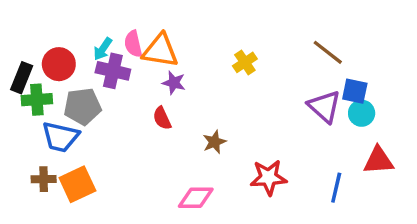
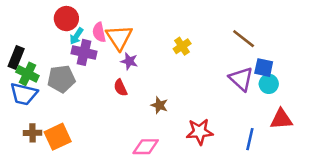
orange triangle: (160, 51) -> (119, 37), turned 48
red circle: (59, 64) -> (66, 19), moved
green cross: (37, 100) -> (27, 74), turned 30
blue trapezoid: (61, 137) -> (24, 94), moved
brown star: (214, 142) -> (159, 105), turned -30

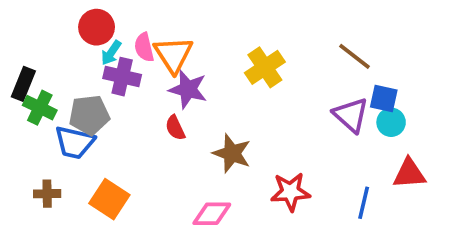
yellow cross: (182, 46) -> (265, 67), size x1.5
purple star: (129, 61) -> (188, 89), size x1.5
blue trapezoid: (24, 94) -> (75, 142), moved
brown star: (159, 105) -> (232, 153), size x1.5
orange square: (58, 137) -> (109, 199), moved, turned -32

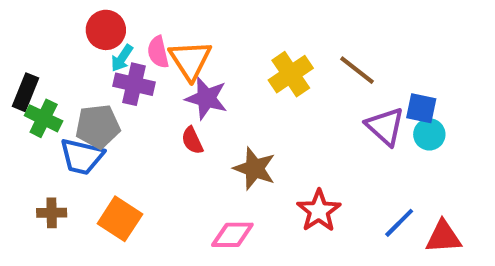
brown line: (354, 56) -> (357, 70), moved
red triangle: (409, 174) -> (443, 237), moved
red star: (290, 192) -> (319, 211), turned -30
blue line: (364, 203) -> (399, 223), turned 32

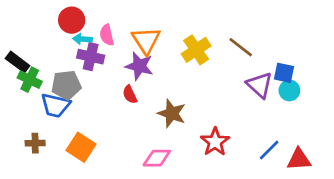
cyan arrow: (122, 58) -> (82, 39), turned 60
orange triangle: (190, 60) -> (146, 40), moved
black rectangle: (26, 92) -> (18, 62), turned -75

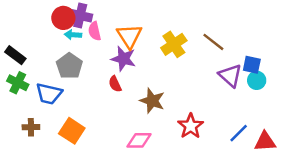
purple cross: (91, 57) -> (80, 16), moved
green cross: (30, 80) -> (18, 83), moved
gray pentagon: (66, 85) -> (69, 66), moved, turned -30

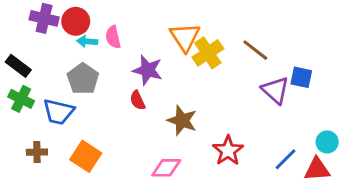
purple cross: (80, 16) -> (44, 18), moved
orange triangle: (129, 36) -> (185, 37), moved
cyan circle: (257, 80) -> (327, 142), moved

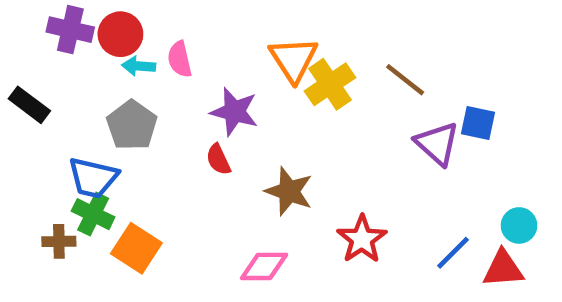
green cross: (21, 99) -> (93, 214), moved

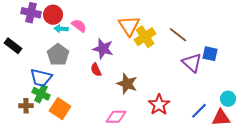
pink semicircle: (180, 59) -> (79, 26), turned 140

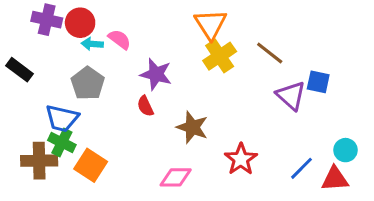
orange triangle: (129, 26) -> (211, 24), moved
brown cross: (26, 106) -> (39, 161), size x1.6

